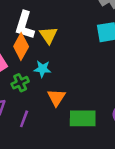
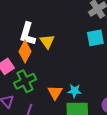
cyan star: (42, 69) -> (75, 91), moved
green cross: (20, 83) -> (25, 81), size x1.5

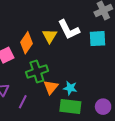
white L-shape: (28, 34) -> (69, 30), moved, turned -50
green cross: (25, 81) -> (37, 71), moved

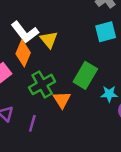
white L-shape: (69, 30) -> (25, 32), moved
cyan star: (70, 88) -> (109, 94), moved
green rectangle: (70, 106) -> (85, 75), moved, turned -55

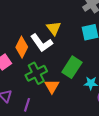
white L-shape: (25, 32) -> (42, 43), moved
yellow triangle: (49, 40) -> (54, 28), moved

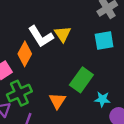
white L-shape: (42, 43) -> (41, 36), moved
green cross: (36, 73) -> (19, 93), moved

